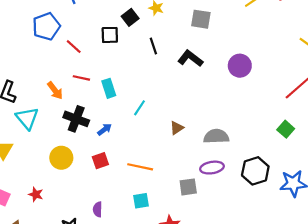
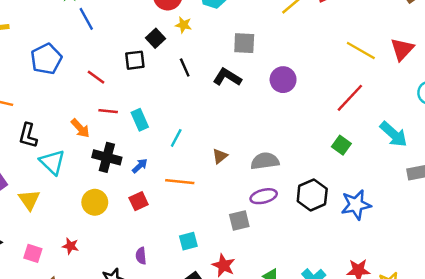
gray square: (201, 19) -> (244, 43), moved
blue pentagon: (46, 26) -> (46, 59), moved
orange line: (140, 167) -> (180, 182), moved

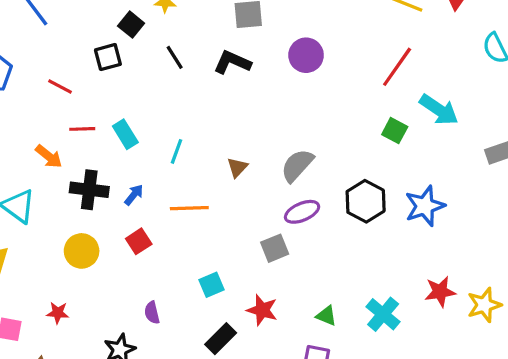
cyan arrow: (394, 134) -> (439, 110), moved
gray semicircle: (265, 161) -> (297, 165), turned -32

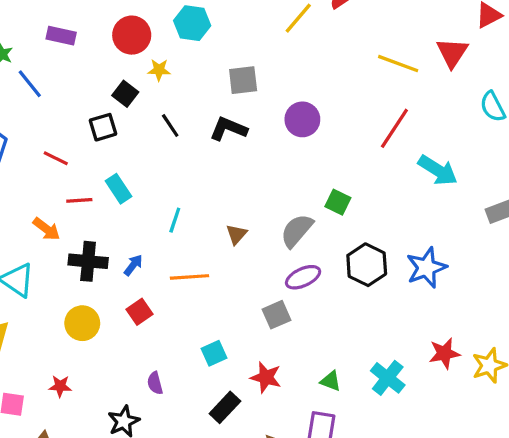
green square: (395, 131) -> (338, 202), moved
cyan rectangle: (125, 134) -> (118, 189), moved

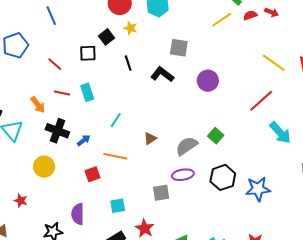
red square: (140, 312) -> (93, 174), moved
purple semicircle: (155, 383) -> (78, 214), size x1.5

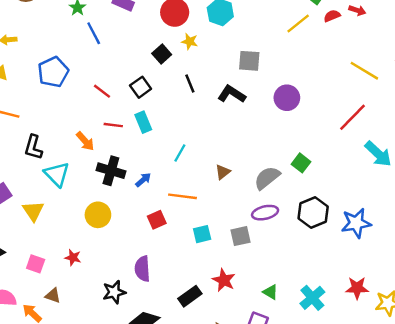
black square: (88, 53) -> (141, 87), moved, turned -30
cyan square: (118, 206) -> (202, 234), moved

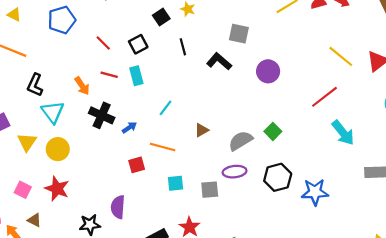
yellow circle: (98, 215) -> (58, 149), moved
red star: (73, 258) -> (57, 189), size x1.6

